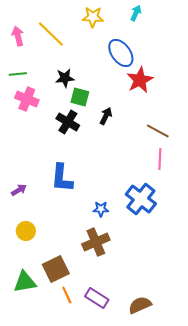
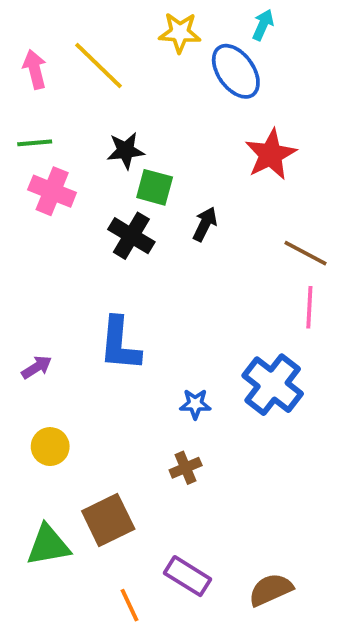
blue ellipse: (121, 53) -> (236, 71), moved
brown cross: (96, 242) -> (186, 468), size x0.6
orange line: (67, 295) -> (129, 605), moved

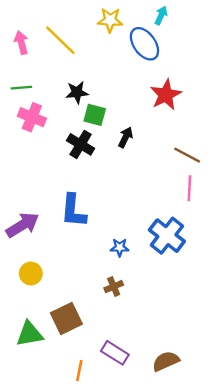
purple arrow: (37, 367) -> (23, 225), size x1.8
orange line: (129, 605) -> (79, 371), turned 36

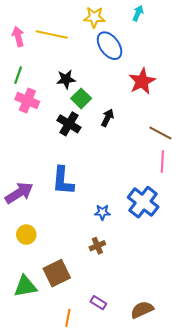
yellow line: (60, 40) -> (52, 35), turned -32
blue ellipse: (144, 44) -> (110, 46), moved
green line: (21, 88) -> (18, 75), turned -66
green square: (95, 115) -> (81, 98), turned 30
purple rectangle: (115, 353) -> (98, 303), size x0.7

